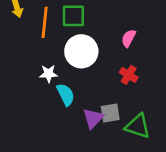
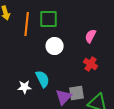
white circle: (81, 51) -> (55, 46), size x0.7
white star: (49, 74) -> (25, 87), moved

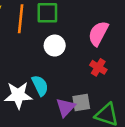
pink semicircle: (91, 36) -> (98, 33), size x1.5
white star: (25, 87) -> (18, 95), size x1.6

